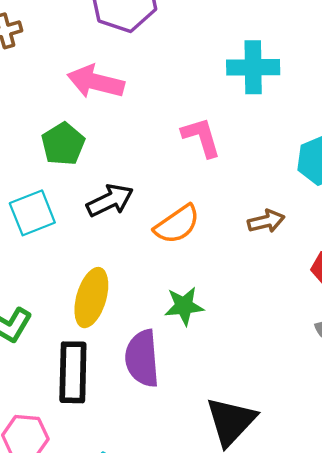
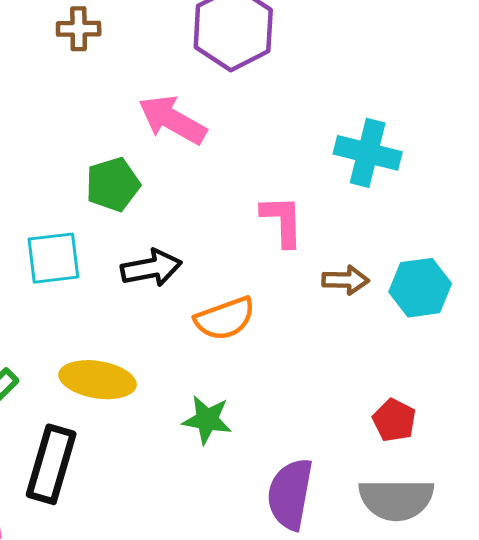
brown arrow: (266, 221) -> (346, 280), moved
yellow ellipse: (91, 298) -> (98, 380), turned 68
purple semicircle: (142, 358) -> (290, 494), moved

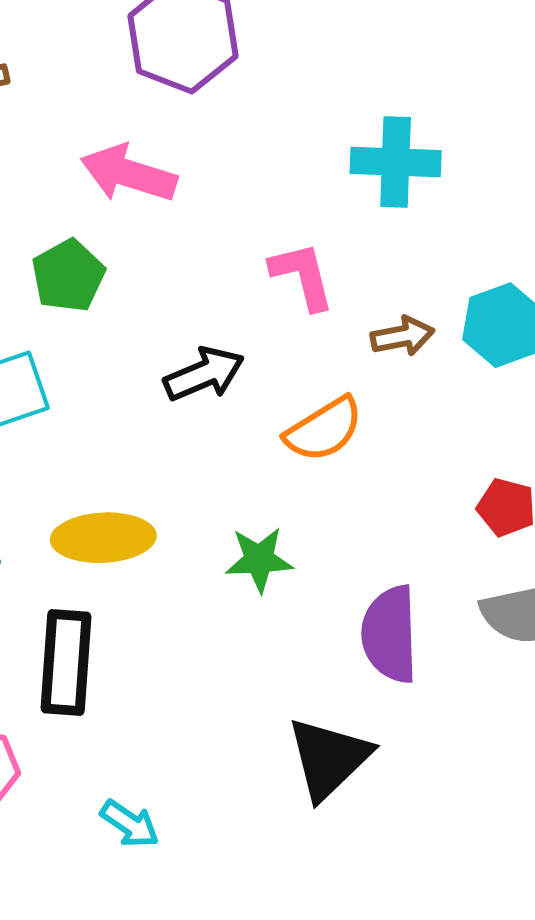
black arrow: (151, 268) -> (204, 374), moved
orange semicircle: (225, 319) -> (324, 429), moved

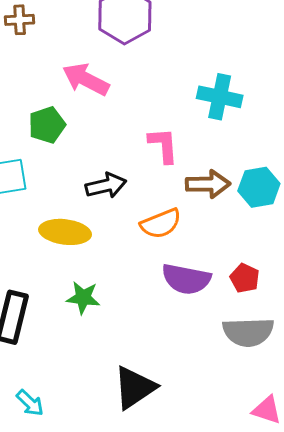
brown arrow: (402, 336) -> (208, 184), size x1.4
yellow ellipse: (103, 538) -> (65, 232), moved
green star: (259, 560) -> (83, 298), moved
purple semicircle: (390, 634) -> (186, 279), moved, turned -87

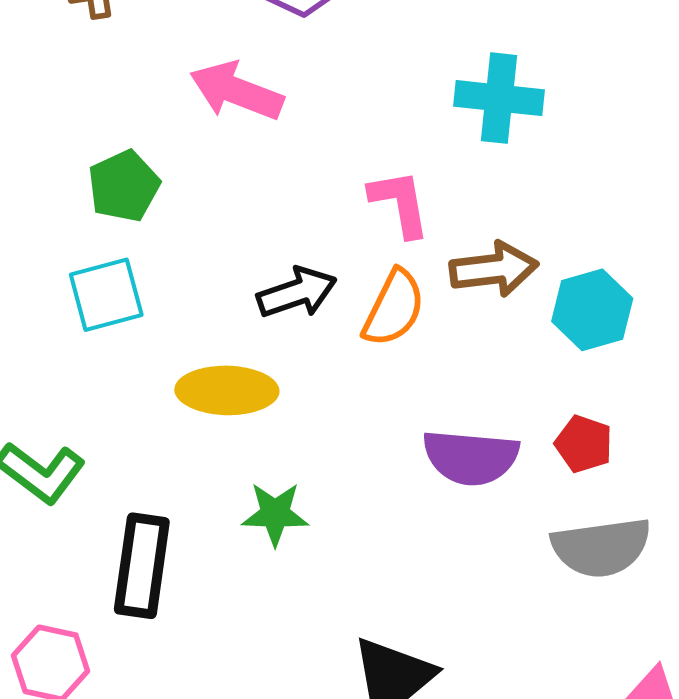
green pentagon: (47, 125) -> (124, 186), moved
cyan hexagon: (259, 187) -> (592, 310), moved
orange semicircle: (161, 224) -> (394, 308), moved, turned -36

